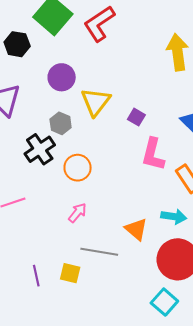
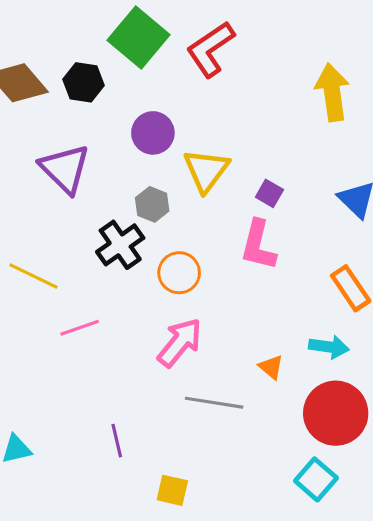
pink L-shape: (153, 154) -> (258, 245), moved
pink arrow: (77, 213) -> (180, 342), size x1.6
orange triangle: (136, 229) -> (271, 367), size x0.7
yellow square: (70, 273) -> (172, 490), moved

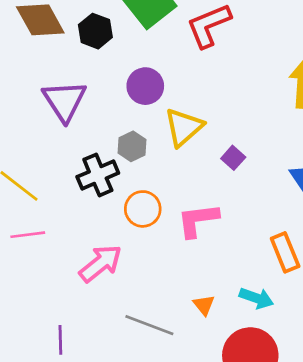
pink L-shape: (258, 245) -> (198, 220), moved, turned 57
pink line: (80, 328) -> (28, 235), moved
pink arrow: (180, 342) -> (101, 263), moved

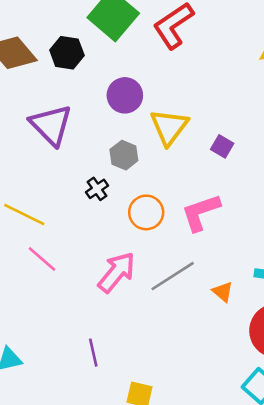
black cross: (98, 175) -> (97, 189), size x0.6
pink line: (28, 235) -> (42, 259), turned 60
gray line: (149, 325) -> (173, 276), moved, turned -42

